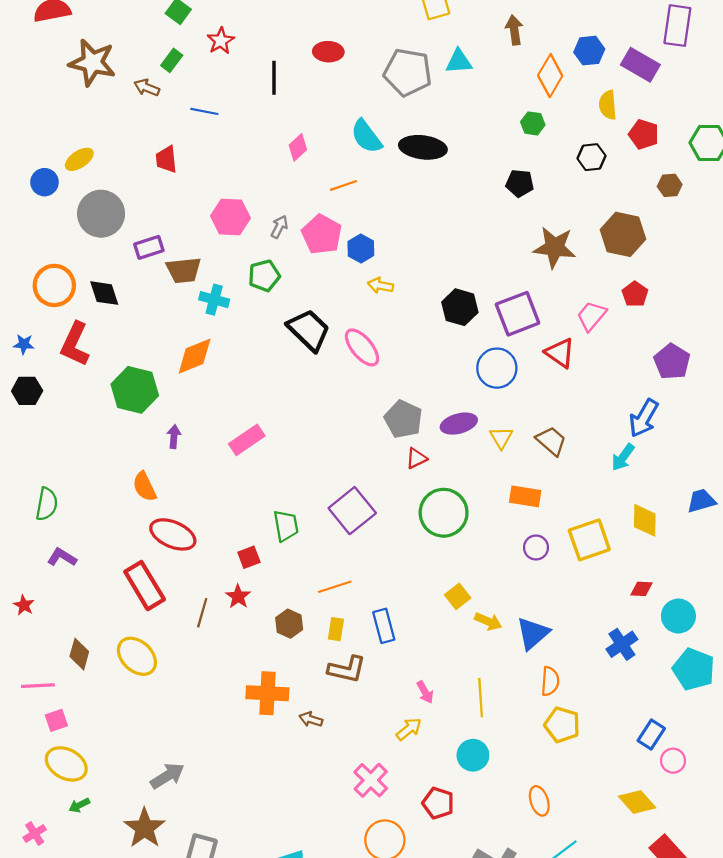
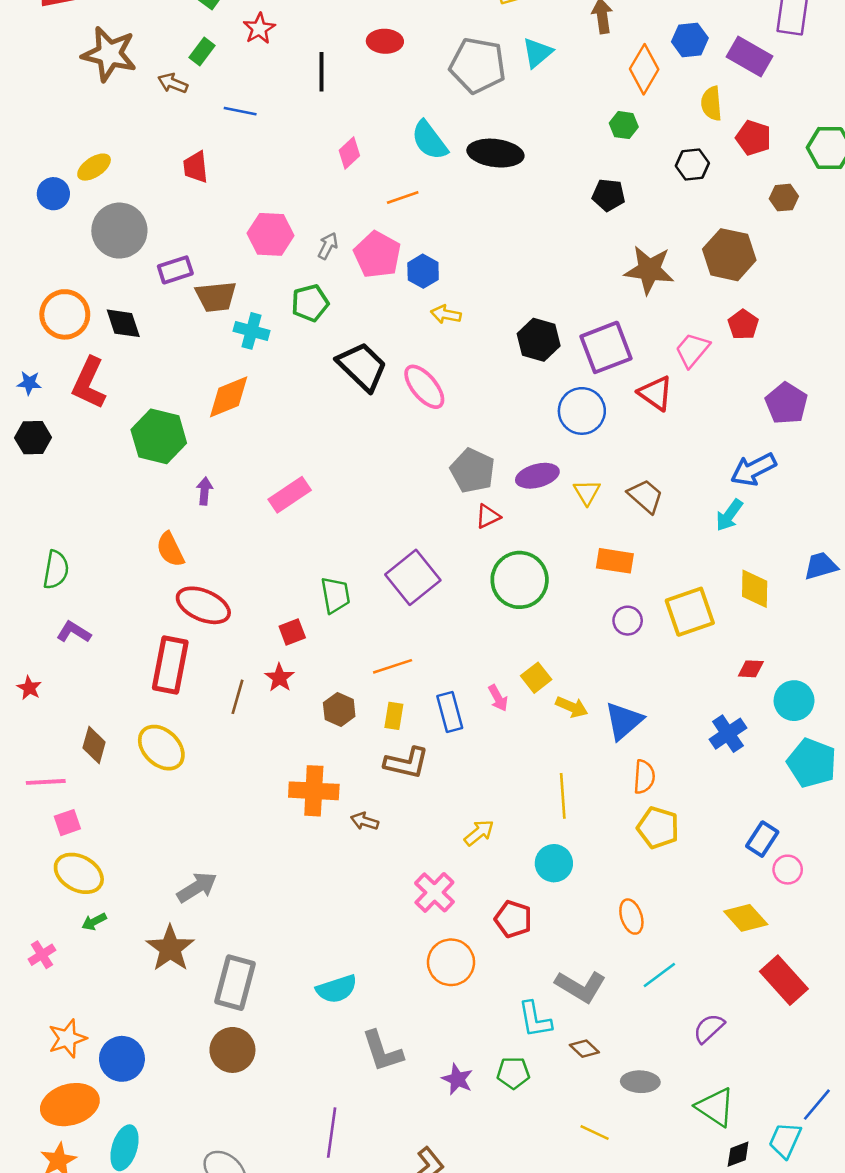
cyan triangle: (459, 61) -> (537, 53), turned -36
blue arrow: (644, 418) -> (753, 469), turned 33
red rectangle: (145, 586) -> (170, 665), turned 42
pink arrow: (425, 692) -> (498, 698), moved

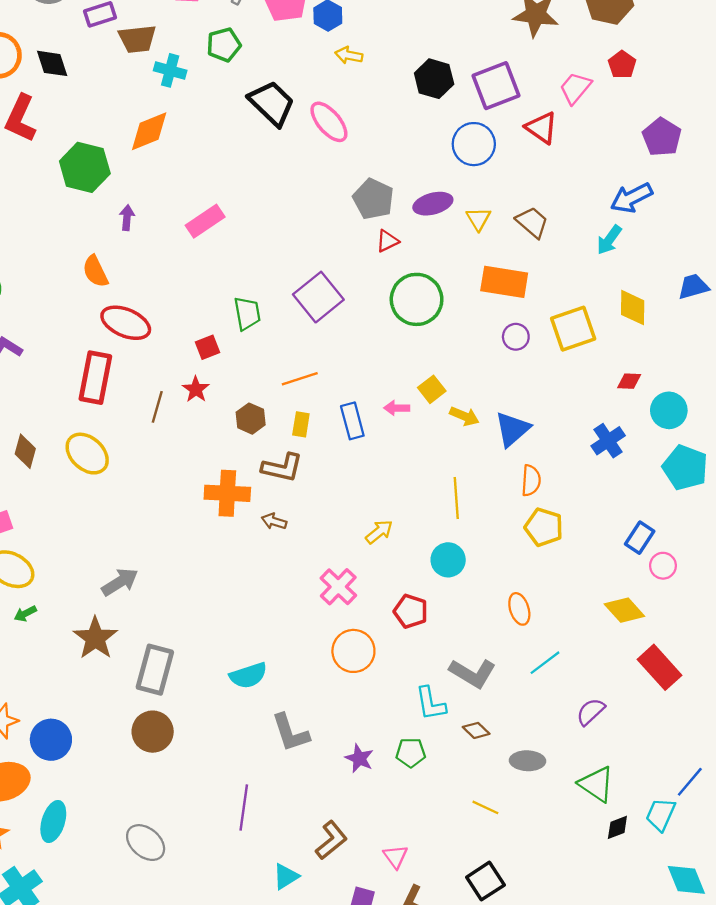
orange rectangle: (615, 561) -> (504, 282), size x1.4
pink arrow: (498, 698) -> (397, 408), turned 120
brown L-shape: (407, 763) -> (282, 468), moved

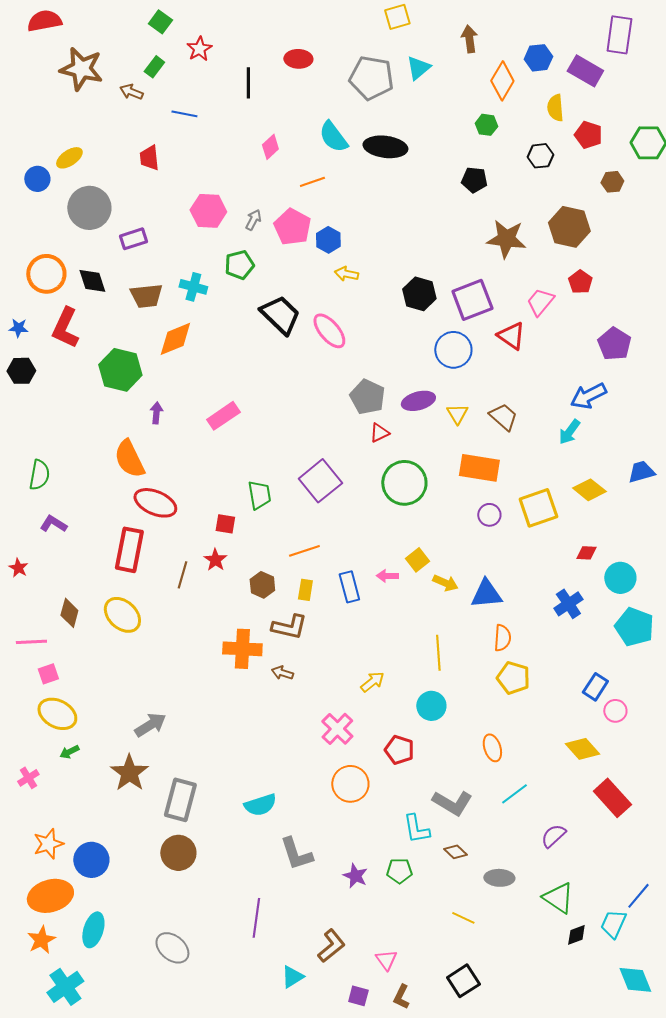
brown trapezoid: (137, 39) -> (146, 296), moved
orange semicircle: (95, 271) -> (129, 459), size x1.4
yellow diamond: (633, 308) -> (589, 490), turned -52
red square: (207, 347) -> (225, 524), turned 30
blue triangle: (512, 429) -> (486, 594), turned 36

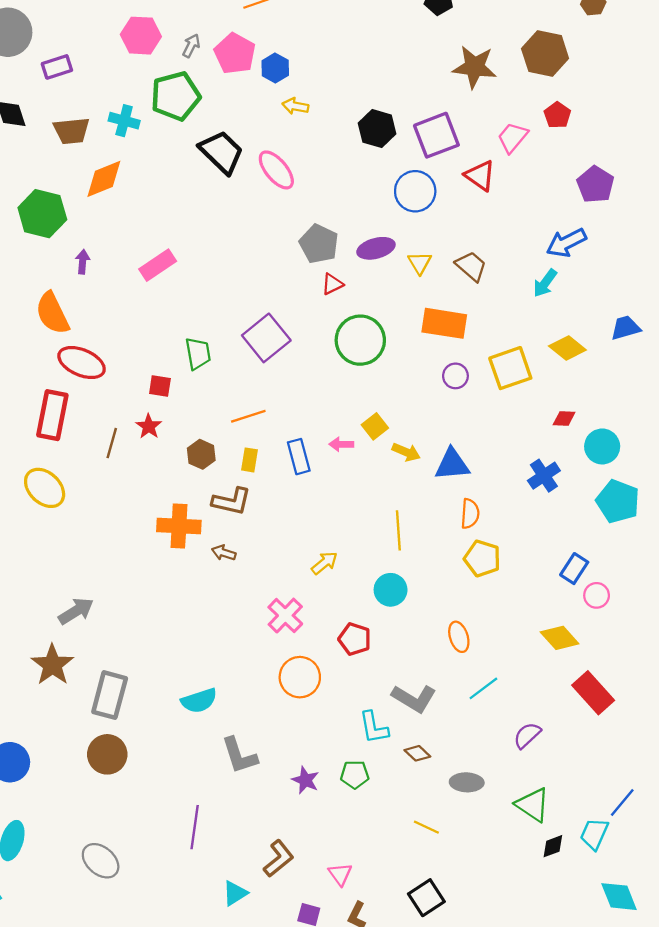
green pentagon: (239, 265) -> (176, 96), size x1.5

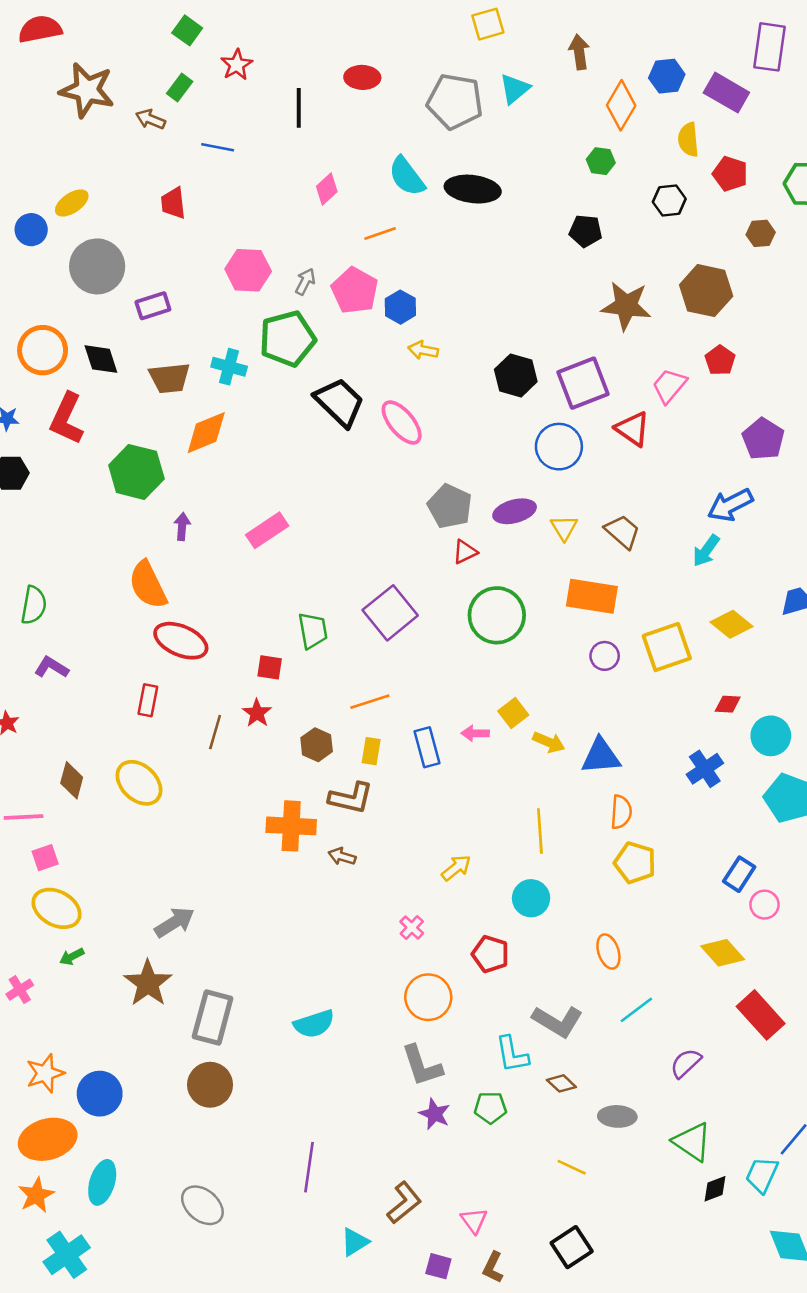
red rectangle: (52, 415) -> (148, 700), size x0.6
pink cross: (285, 616) -> (412, 927), size x0.6
gray L-shape: (239, 755) -> (422, 1066), moved

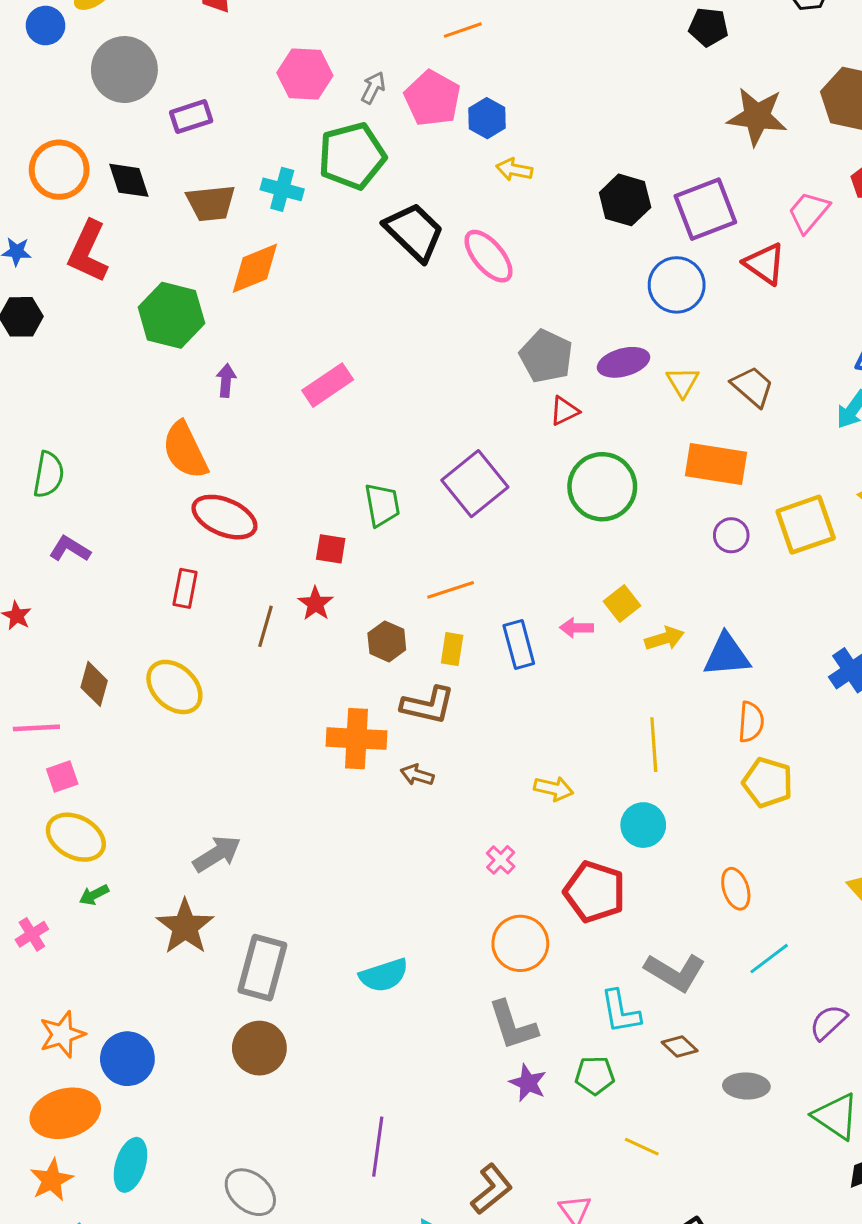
yellow arrow: (549, 742) -> (664, 638), turned -40
yellow arrow: (456, 868) -> (554, 789), turned 52
red pentagon: (490, 954) -> (595, 892), size x1.4
yellow line: (572, 1167) -> (642, 1147), moved

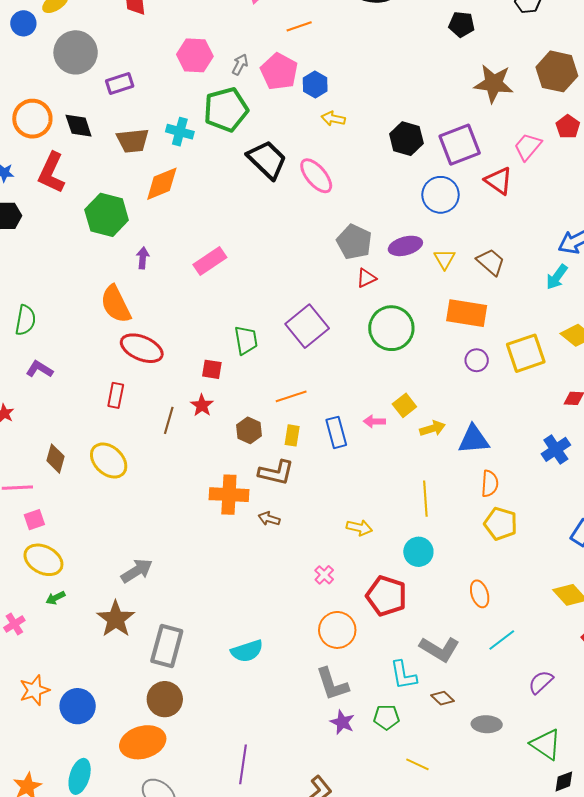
orange ellipse: (65, 1113) -> (143, 742), moved

